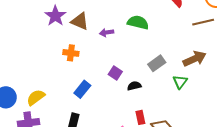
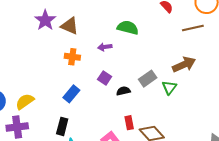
purple arrow: (107, 33) -> (105, 47), moved
orange cross: (71, 53) -> (72, 57), moved
gray rectangle: (157, 63) -> (148, 79), moved

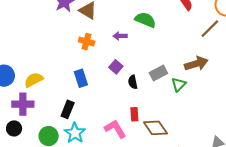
brown line: (193, 28) -> (210, 29), turned -40
black semicircle: (123, 91) -> (133, 82), turned -96
blue rectangle: (71, 94) -> (81, 78), turned -66

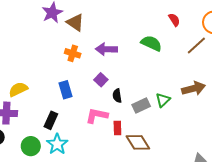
green semicircle: (145, 20) -> (151, 43), moved
purple arrow: (120, 36) -> (106, 49), size x1.5
brown arrow: (196, 64) -> (193, 88), moved
gray rectangle: (158, 73) -> (141, 106), moved
pink L-shape: (115, 129) -> (97, 116), moved, turned -50

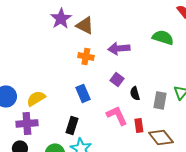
gray rectangle: (141, 106) -> (160, 100), turned -48
pink L-shape: (97, 116) -> (117, 115), turned 60

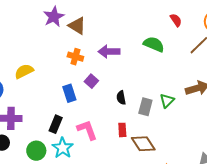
purple square: (117, 79) -> (91, 81), moved
yellow semicircle: (36, 98) -> (24, 71), moved
pink L-shape: (117, 115) -> (87, 130), moved

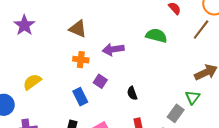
purple star: (54, 17) -> (24, 25), moved
green triangle: (167, 101) -> (193, 97), moved
gray rectangle: (145, 107) -> (176, 113), moved, turned 30

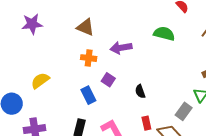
purple star: (24, 25) -> (32, 24), turned 30

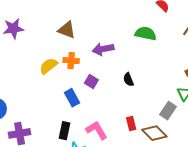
yellow semicircle: (40, 81) -> (49, 66), moved
black semicircle: (140, 91) -> (128, 80), moved

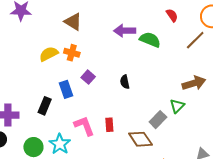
purple arrow: (103, 49) -> (125, 31), moved
red rectangle: (131, 124) -> (109, 125), moved
black rectangle: (64, 131) -> (45, 106), moved

